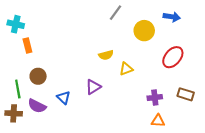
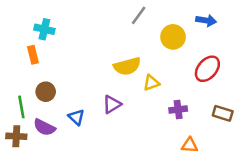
cyan cross: (16, 24) -> (44, 29), moved
yellow semicircle: (106, 55) -> (127, 66), size x1.5
purple cross: (155, 97) -> (178, 110), moved

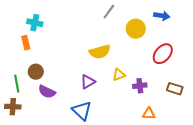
yellow triangle: (151, 83) -> (119, 75), moved
blue triangle: (76, 117) -> (82, 111), moved, size x1.5
purple semicircle: (44, 127) -> (47, 92), moved

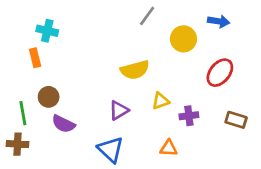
orange triangle: (149, 114) -> (169, 148), moved

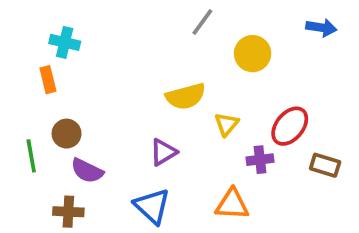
blue arrow: (219, 21) -> (321, 28), moved
red ellipse: (220, 73) -> (290, 126), moved
yellow triangle: (161, 101) -> (226, 124), moved, turned -30
brown cross: (18, 144) -> (68, 212), moved
orange triangle: (169, 148) -> (232, 204), size x1.4

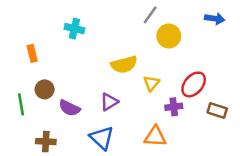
gray line: (202, 22) -> (150, 15), moved
cyan cross: (65, 42) -> (74, 29), moved
purple semicircle: (87, 171) -> (69, 108), moved

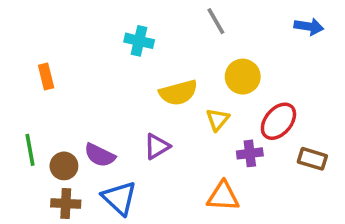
gray line: (150, 15) -> (216, 21), turned -66
cyan cross: (74, 29) -> (139, 41), moved
yellow circle: (169, 36) -> (243, 77), moved
brown circle: (45, 89) -> (64, 166), moved
blue triangle: (102, 138) -> (119, 198), moved

